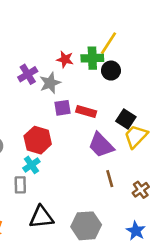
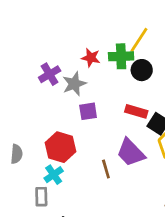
red rectangle: (86, 112) -> (136, 111), moved
brown line: (110, 179) -> (106, 169), moved

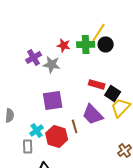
black circle: (142, 70) -> (106, 44), moved
gray star: (74, 84) -> (52, 64), turned 30
purple square: (88, 111) -> (53, 100), moved, size x1.5
red hexagon: (61, 147) -> (57, 136), moved

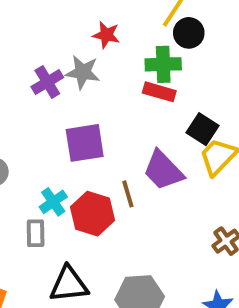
green cross: (86, 44) -> (163, 64), moved
purple cross: (34, 57) -> (47, 82), moved
red rectangle: (97, 84) -> (159, 92), moved

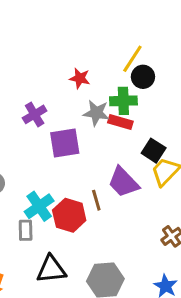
gray star: (83, 72) -> (96, 113), moved
purple square: (85, 143) -> (65, 143), moved
cyan cross: (53, 202) -> (39, 206), size x1.4

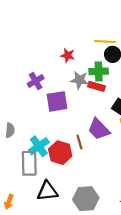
yellow line: (132, 59) -> (105, 42), turned 60
gray rectangle: (26, 230) -> (29, 163), size x1.6

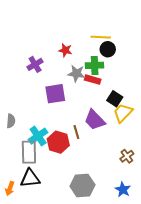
purple cross: (36, 81) -> (35, 64), moved
black triangle: (47, 191) -> (30, 178), moved

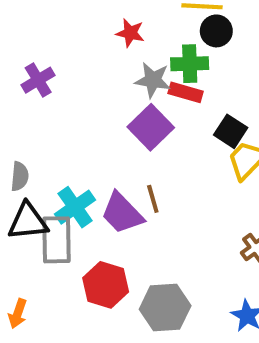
purple cross: (35, 64) -> (38, 80), moved
purple square: (55, 94) -> (151, 127), moved, turned -35
purple trapezoid: (95, 120) -> (122, 213), moved
red hexagon: (58, 142) -> (106, 285), moved
black triangle: (30, 178) -> (28, 221), moved

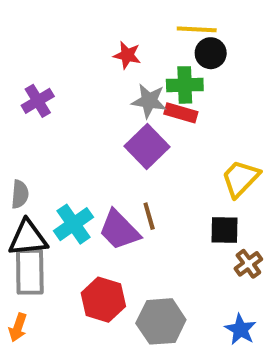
black square: (231, 131) -> (225, 230), moved, turned -32
gray rectangle: (57, 240) -> (30, 272), moved

